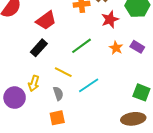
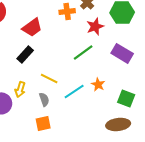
green line: (82, 46) -> (83, 52), moved
purple rectangle: (137, 47) -> (122, 53), size x1.5
orange star: (116, 48) -> (98, 84), moved

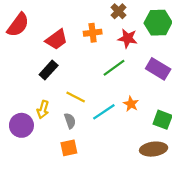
orange cross: (67, 11) -> (93, 33), moved
red star: (95, 26) -> (128, 38), turned 30

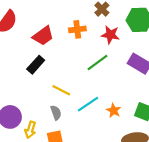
orange star: (131, 104) -> (114, 111), moved
yellow arrow: (43, 110) -> (30, 130), moved

